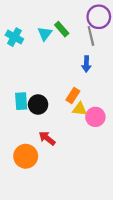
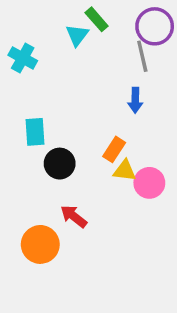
green rectangle: (62, 29) -> (97, 19), moved
cyan triangle: (45, 34) -> (77, 35), moved
cyan rectangle: (21, 101) -> (35, 132), moved

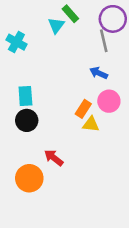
blue arrow: (135, 100) -> (99, 73), turned 114
black circle: (60, 164) -> (27, 120), moved
pink circle: (149, 183) -> (109, 101), moved

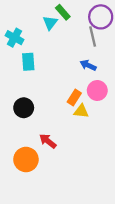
cyan rectangle: (25, 96) -> (28, 62), moved

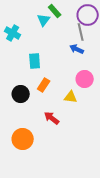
cyan rectangle: (28, 62) -> (35, 61), moved
blue arrow: (88, 65) -> (77, 49), moved
orange rectangle: (74, 97) -> (44, 85), moved
red arrow: (48, 141) -> (52, 118), moved

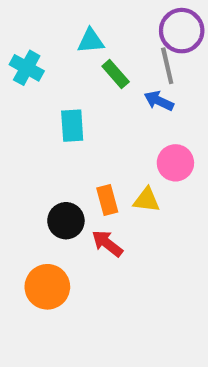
green rectangle: (55, 11) -> (116, 74), moved
cyan triangle: (44, 20) -> (91, 41), turned 48
orange rectangle: (44, 85) -> (107, 200), moved, turned -48
black circle: (21, 94) -> (66, 221), moved

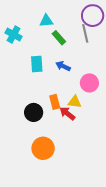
blue arrow: (159, 101) -> (63, 66), moved
red arrow: (107, 243) -> (67, 114), moved
orange circle: (47, 287) -> (43, 148), moved

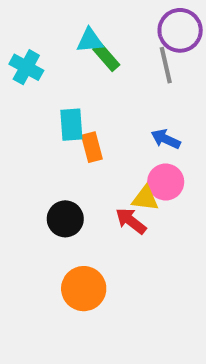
green rectangle: (59, 38) -> (106, 57), moved
blue arrow: (63, 66) -> (166, 139), moved
pink circle: (89, 83) -> (166, 182), moved
orange rectangle: (55, 102) -> (92, 147), moved

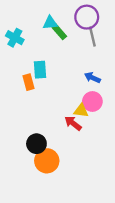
purple circle: (180, 30) -> (87, 17), moved
orange rectangle: (92, 147) -> (29, 82), moved
black circle: (65, 219) -> (36, 144), moved

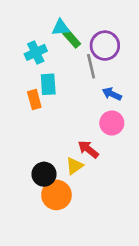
purple circle: (87, 17) -> (105, 46), moved
gray line: (92, 36) -> (91, 66), moved
cyan cross: (15, 38) -> (36, 52), moved, turned 36
yellow triangle: (81, 111) -> (74, 166), moved, turned -42

